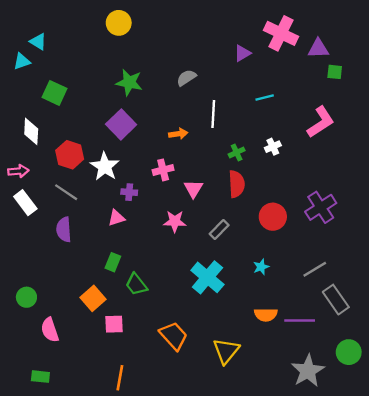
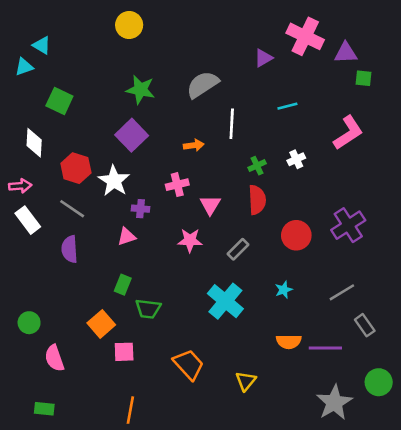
gray semicircle: (186, 78) -> (203, 85), size x1.5
green trapezoid: (136, 284) -> (148, 309), turned -45
gray rectangle: (336, 300) -> (365, 325), size x0.7
yellow triangle: (226, 351) -> (246, 381), size x0.7

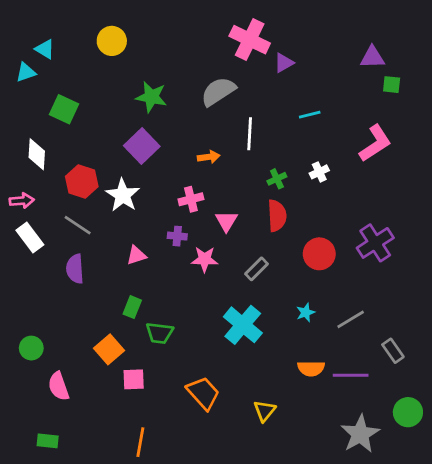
yellow circle: (129, 25) -> (112, 41), moved
pink cross: (305, 36) -> (250, 40), moved
purple cross: (141, 209) -> (177, 236), moved
gray line: (342, 292) -> (351, 319), moved

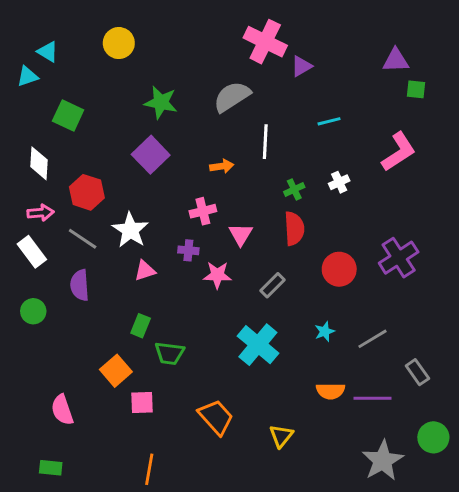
white star: (123, 195) -> (130, 230), moved
pink arrow: (22, 201) -> (41, 213), moved
green circle: (31, 348) -> (33, 311), moved

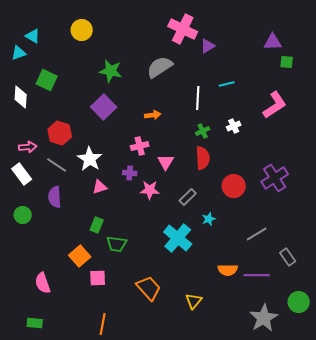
white line: (265, 142) -> (198, 98), moved
white diamond: (39, 163) -> (21, 97), moved
cyan star: (325, 332) -> (209, 219), moved

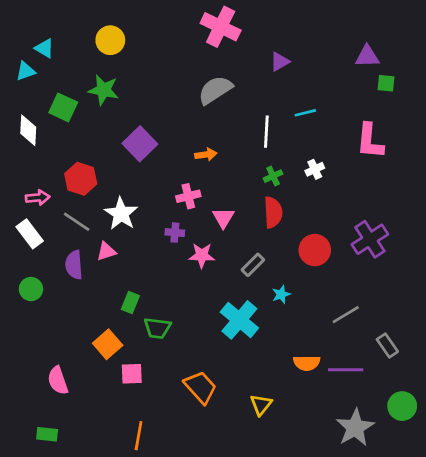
pink cross: (183, 29) -> (221, 27), moved
green star: (111, 71) -> (104, 90), moved
pink L-shape: (275, 105) -> (370, 141), turned 128
pink triangle: (100, 187) -> (106, 251), moved

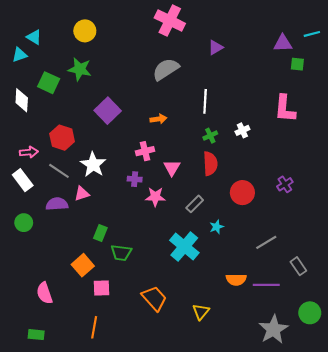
cyan line: (305, 113) -> (312, 34), moved
purple cross: (370, 239) -> (285, 184), size x0.6
purple semicircle: (74, 265) -> (57, 204), turned 90
orange line: (139, 436) -> (94, 327), moved

